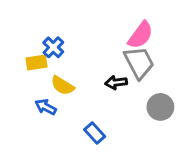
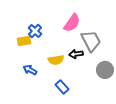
pink semicircle: (141, 35) -> (72, 23), moved
yellow semicircle: (62, 86) -> (56, 60), moved, turned -42

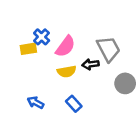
pink semicircle: (72, 23) -> (65, 46), moved
blue arrow: (30, 70) -> (36, 103), moved

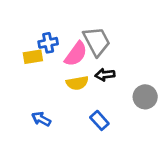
blue cross: (42, 37) -> (48, 43), turned 35
gray trapezoid: (108, 49) -> (97, 41), moved
blue rectangle: (74, 104) -> (99, 120), moved

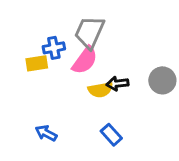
gray trapezoid: (97, 41) -> (90, 32), moved, turned -128
yellow semicircle: (77, 83) -> (100, 90), moved
gray circle: (145, 97) -> (162, 80), moved

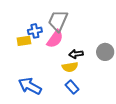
yellow semicircle: (100, 90) -> (70, 67), moved
blue arrow: (46, 133) -> (30, 86), size x1.6

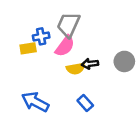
yellow semicircle: (70, 67) -> (76, 69), moved

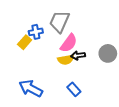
pink semicircle: (65, 46) -> (69, 43), moved
yellow rectangle: (28, 48) -> (25, 42), turned -40

